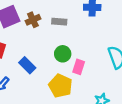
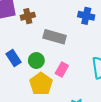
gray rectangle: (59, 22) -> (55, 37), moved, size x1.5
green circle: (63, 54) -> (36, 60), moved

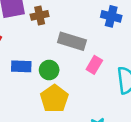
blue rectangle: (14, 58) -> (21, 66), turned -56
pink rectangle: (62, 69) -> (94, 65), moved

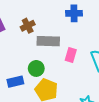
brown cross: (40, 15) -> (28, 26), moved
blue rectangle: (21, 66) -> (15, 82), moved

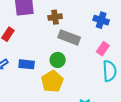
pink rectangle: (71, 55) -> (103, 49), moved
green circle: (36, 68) -> (58, 60), moved

